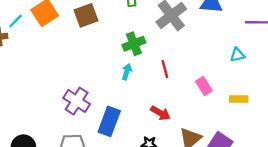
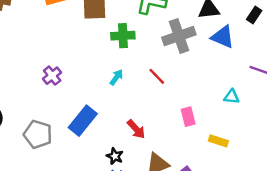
green cross: (134, 44) -> (123, 36), moved
red line: (165, 69) -> (157, 76), moved, turned -48
purple cross: (77, 101) -> (52, 76), moved, size x0.7

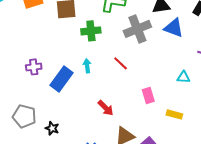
purple cross: (52, 76) -> (34, 67), turned 35
cyan arrow: (116, 77) -> (87, 66), turned -40
blue rectangle: (83, 121) -> (62, 79), moved
black star: (115, 156) -> (52, 128), moved

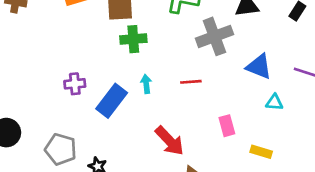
blue triangle: (174, 28) -> (259, 67), moved
green cross: (91, 31) -> (133, 39), moved
red line: (121, 63) -> (191, 82), turned -49
red arrow: (106, 108) -> (170, 141), size x1.4

